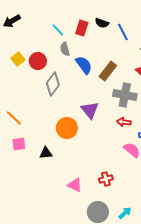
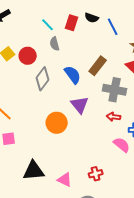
blue semicircle: (84, 65) -> (73, 75), moved
black triangle: (46, 153) -> (34, 171), moved, size x1.6

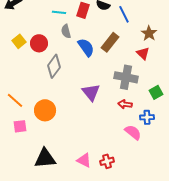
cyan line: (48, 25) -> (59, 12), turned -40
brown rectangle: (98, 66) -> (110, 42), moved
blue semicircle: (73, 75) -> (86, 47), moved
orange circle: (57, 123) -> (45, 110), moved
pink triangle: (65, 180) -> (84, 160), moved

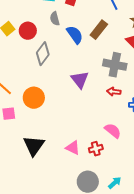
pink semicircle: (133, 132) -> (113, 131), moved
black triangle: (45, 158) -> (34, 146), turned -50

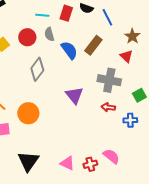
red circle: (28, 31) -> (27, 37), moved
pink semicircle: (113, 131) -> (111, 156), moved

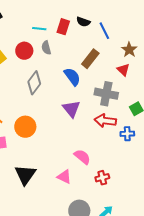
blue semicircle: (69, 50) -> (72, 77), moved
red arrow: (108, 107) -> (105, 121), size x1.5
pink semicircle: (111, 156) -> (82, 157), moved
red cross: (90, 164) -> (102, 178), moved

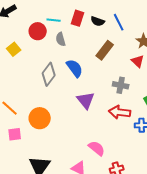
black semicircle: (83, 22) -> (98, 21), moved
red circle: (24, 51) -> (38, 31), moved
blue semicircle: (72, 77) -> (75, 68), moved
gray cross: (106, 94) -> (121, 85), size x0.7

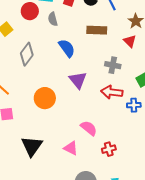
brown rectangle: (105, 50) -> (97, 30), turned 54
gray diamond: (49, 74) -> (27, 54), moved
orange circle: (40, 118) -> (45, 98), moved

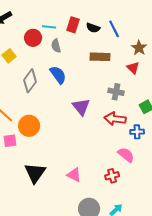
blue semicircle: (67, 48) -> (58, 75), moved
orange circle: (45, 98) -> (29, 126), moved
pink semicircle: (89, 128) -> (126, 155), moved

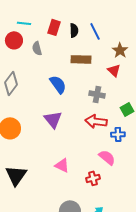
cyan line: (49, 27) -> (24, 23), moved
black semicircle: (93, 28) -> (74, 30), turned -112
blue semicircle: (58, 75) -> (58, 84), moved
purple triangle: (81, 107) -> (53, 119), moved
pink triangle: (74, 175) -> (62, 165), moved

